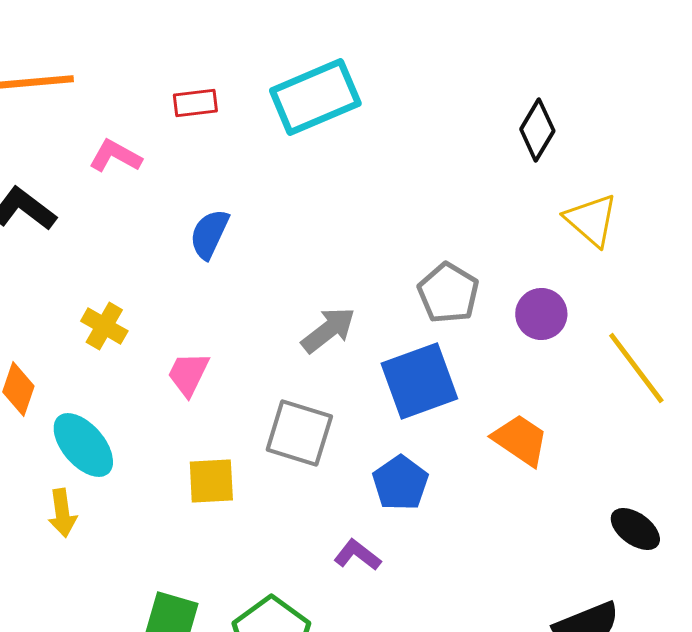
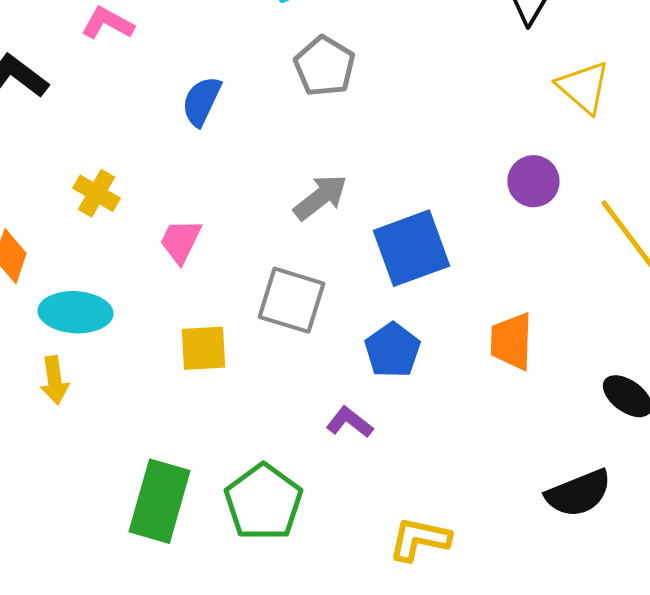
gray pentagon: (448, 293) -> (324, 66), moved
orange trapezoid: (520, 440) -> (511, 341), moved, turned -122
cyan ellipse: (83, 445) -> (75, 312), turned -46

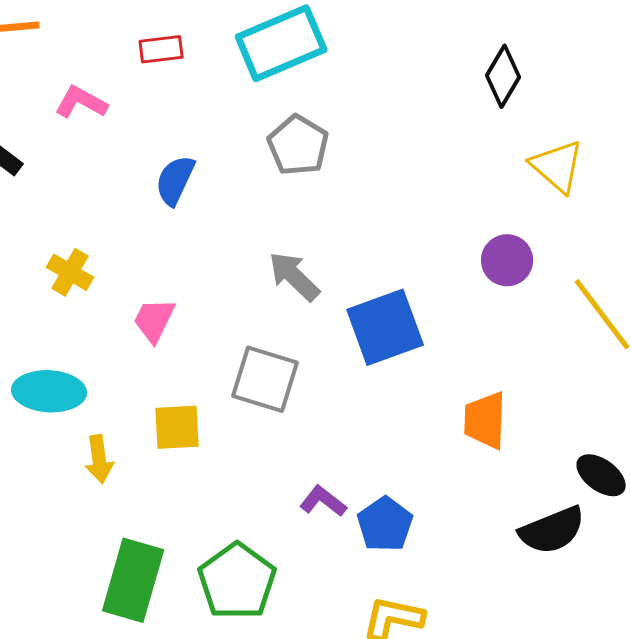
gray arrow: (320, 197) -> (294, 276), turned -98
blue pentagon: (392, 350) -> (385, 524), moved
yellow arrow: (54, 380) -> (99, 459), moved
black semicircle: (578, 493) -> (552, 530), moved

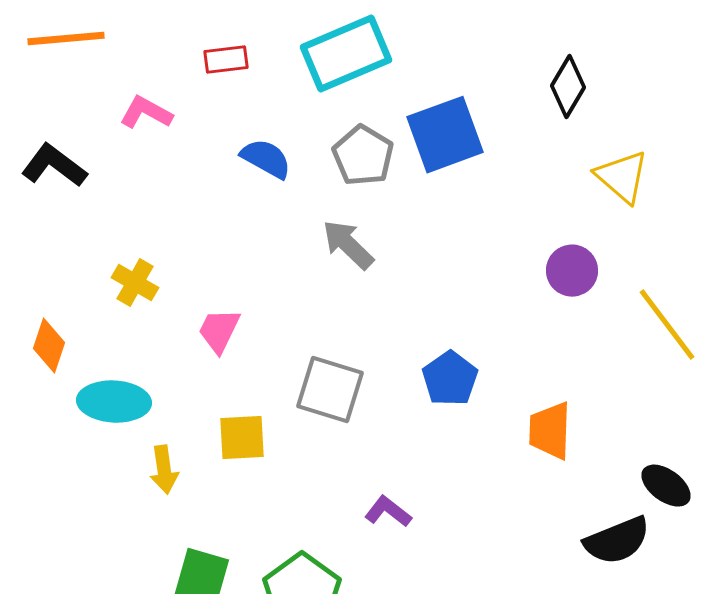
blue semicircle: (175, 180) -> (266, 159), moved, turned 94
gray arrow: (294, 276) -> (348, 245), moved
blue square: (385, 327) -> (445, 135), moved
blue pentagon: (385, 524) -> (450, 379), moved

